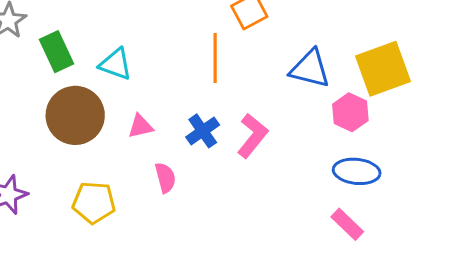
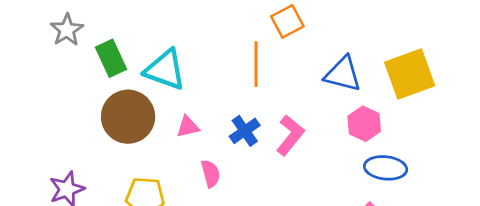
cyan triangle: (116, 64) -> (165, 70), size x1.4
pink hexagon: (350, 112) -> (364, 124), moved

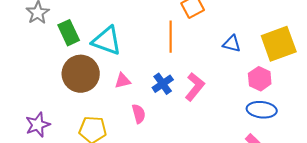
blue triangle: (343, 74) -> (232, 44), size x0.7
pink hexagon: (364, 124) -> (260, 79), moved

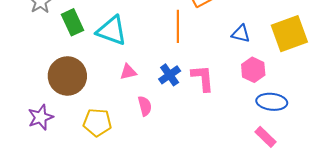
brown circle: (81, 74) -> (67, 76), moved
pink hexagon: (260, 79) -> (253, 70), moved
pink L-shape: (195, 87) -> (203, 78), turned -44

